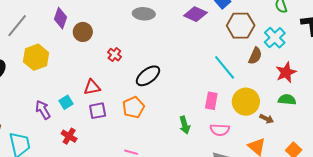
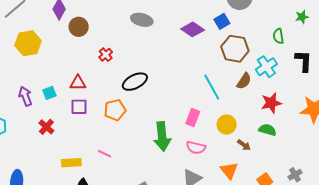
yellow circle: (246, 102) -> (227, 125), size x0.7
green arrow: (185, 125) -> (162, 136), size x1.6

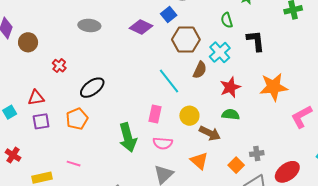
red cross: (46, 127) -> (13, 155), moved
brown arrow: (244, 145) -> (210, 133), size x1.5
gray cross: (295, 175) -> (257, 154), moved, turned 32

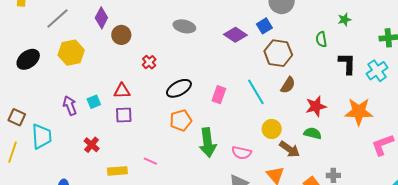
cyan cross: (220, 52) -> (377, 71), moved
pink rectangle: (155, 114) -> (219, 95), moved
orange pentagon: (77, 119) -> (181, 120), moved

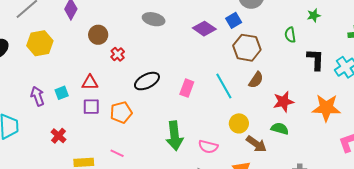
brown circle: (121, 35) -> (98, 35), moved
orange pentagon: (181, 120) -> (121, 112), moved

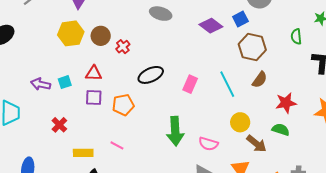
brown circle: (98, 35) -> (101, 36), moved
yellow hexagon: (40, 43) -> (71, 33), moved
purple arrow: (38, 96) -> (41, 84), turned -60

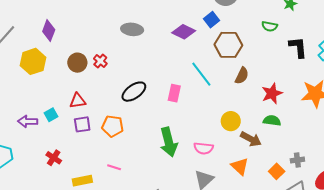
yellow hexagon: (71, 33) -> (33, 61), moved
green semicircle: (296, 37) -> (270, 26), turned -63
red cross: (123, 47) -> (100, 61), moved
cyan line: (227, 84) -> (201, 74), moved
orange pentagon: (123, 105) -> (113, 126), turned 30

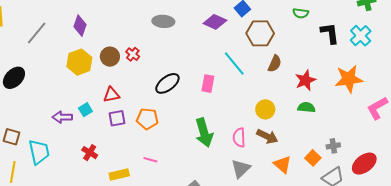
yellow hexagon: (33, 61) -> (79, 62), moved
brown arrow: (251, 139) -> (267, 136), moved
pink semicircle: (204, 148) -> (239, 138), turned 84
orange triangle: (240, 166) -> (283, 164), moved

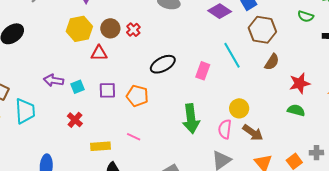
red triangle: (111, 95) -> (99, 53), moved
yellow circle: (265, 109) -> (239, 108), moved
cyan square: (85, 110) -> (77, 87), moved

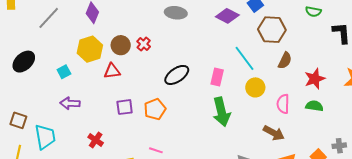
cyan square: (77, 87) -> (64, 72), moved
orange pentagon: (137, 96) -> (155, 109), turned -30
yellow circle: (239, 108) -> (255, 87), moved
green arrow: (191, 119) -> (221, 112), moved
pink semicircle: (225, 129) -> (283, 104), moved

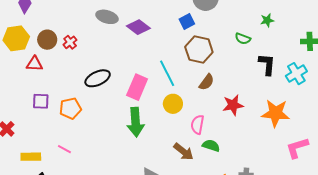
purple diamond: (227, 16) -> (138, 27), moved
pink rectangle: (217, 77) -> (137, 87), size x1.4
green semicircle: (314, 106) -> (211, 146), moved

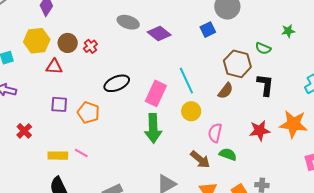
brown hexagon: (199, 49) -> (237, 64), moved
black L-shape: (267, 64) -> (265, 85), moved
red star: (233, 105) -> (260, 131), moved
orange pentagon: (70, 108) -> (88, 113), turned 30
yellow rectangle: (31, 157) -> (58, 156), moved

